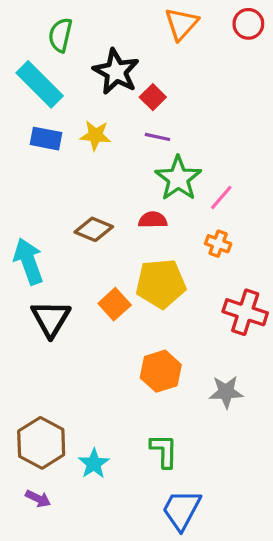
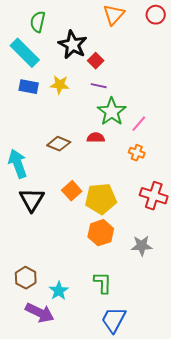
yellow pentagon: (161, 284) -> (101, 199), moved
brown hexagon: (41, 443) -> (26, 278), size x0.7
purple arrow: (38, 499) -> (40, 313), moved, size x1.8

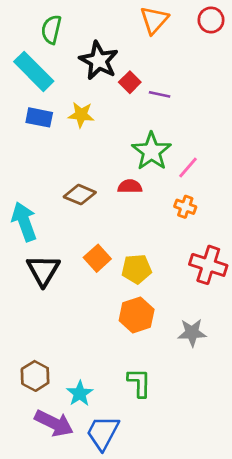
purple line: (99, 86) -> (160, 94), moved
yellow pentagon: (101, 199) -> (137, 269), size x0.7
blue trapezoid: (114, 320) -> (103, 433), moved

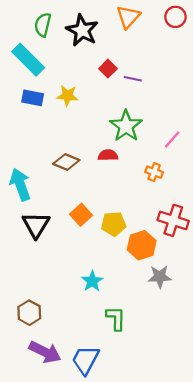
black star: (99, 61) -> (82, 30), moved
pink line: (188, 167) -> (172, 139), moved
orange hexagon: (137, 315) -> (142, 245), moved
cyan star: (80, 393) -> (92, 281), moved

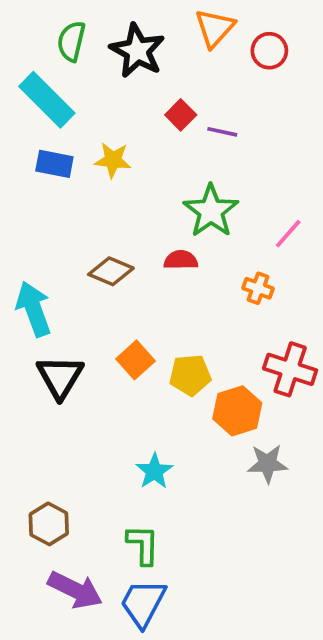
red circle: (175, 17) -> (269, 51), moved
green L-shape: (116, 318) -> (143, 545), moved

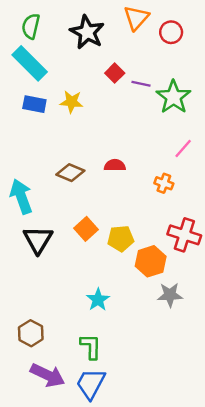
green semicircle: (71, 41) -> (31, 26), moved
green star: (211, 211) -> (173, 97), moved

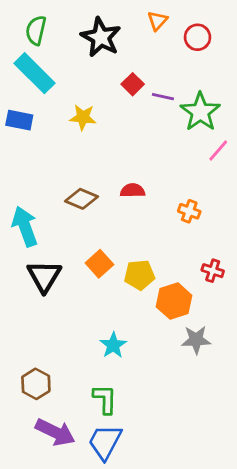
orange triangle: (136, 18) -> (157, 21), size x0.7
blue rectangle: (34, 104) -> (19, 120), moved
pink line: (183, 149) -> (218, 151), moved
red cross: (184, 235) -> (213, 271), size x0.6

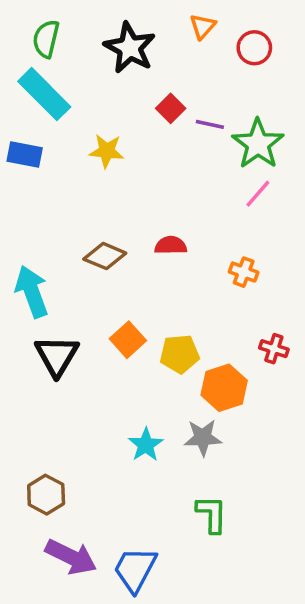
pink line: (218, 151) -> (258, 194), moved
gray star: (196, 340) -> (203, 438), moved
green L-shape: (105, 399) -> (212, 514), moved

